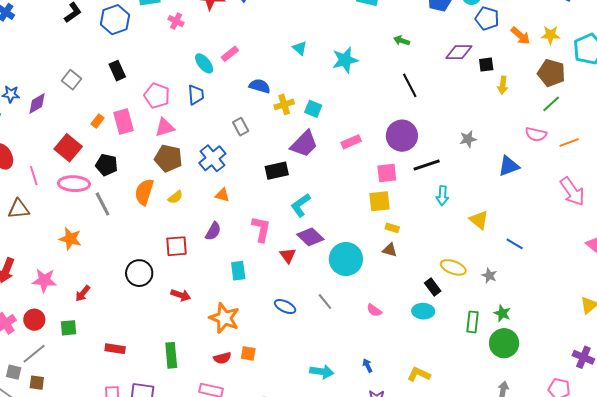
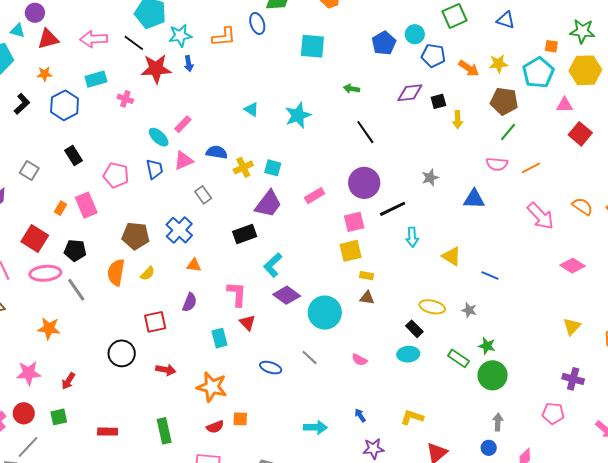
pink triangle: (165, 127) -> (184, 161), moved
blue triangle: (509, 166) -> (474, 199), turned 30
red triangle: (288, 255) -> (247, 323), moved
green rectangle: (472, 322) -> (458, 358), turned -55

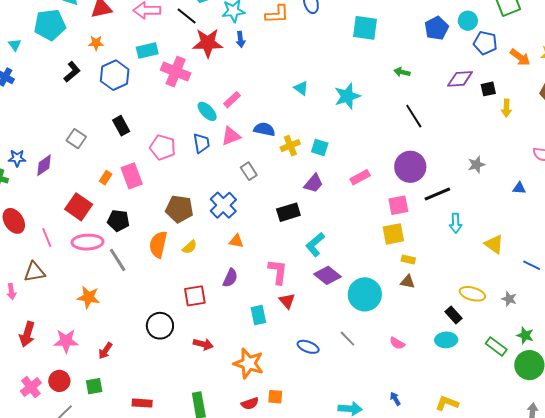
pink cross: (125, 99) -> (176, 72), size x1.8
blue triangle: (474, 199) -> (519, 188), size x0.6
purple trapezoid: (268, 204) -> (313, 183), size x0.7

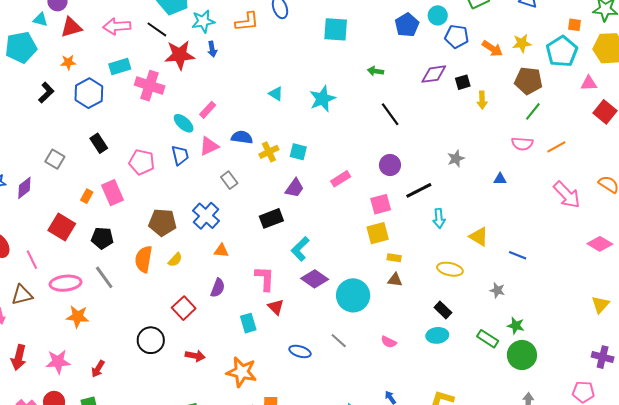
purple circle: (410, 167) -> (390, 165), size x0.7
pink ellipse: (88, 242) -> (66, 283), moved
yellow ellipse: (472, 294) -> (450, 269), moved
red square: (195, 296) -> (184, 308), turned -30

